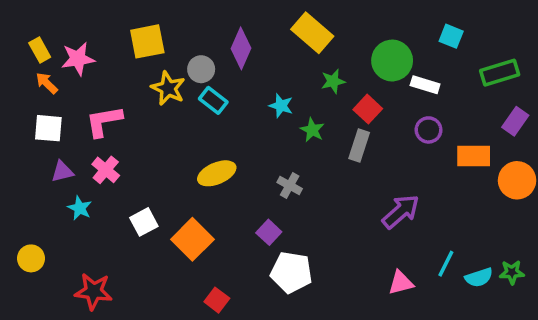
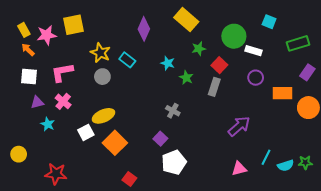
yellow square: (147, 41) -> (73, 25), moved
gray circle: (201, 69) -> (102, 77), moved
yellow ellipse: (217, 173) -> (103, 116), moved
white pentagon: (291, 272) -> (174, 162), turned -30

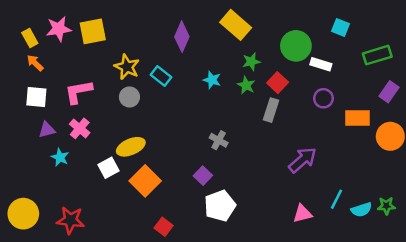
pink star: (47, 35) -> (59, 29), moved
green star: (186, 78) -> (246, 85), moved
yellow circle: (19, 154) -> (23, 214), moved, size x1.5

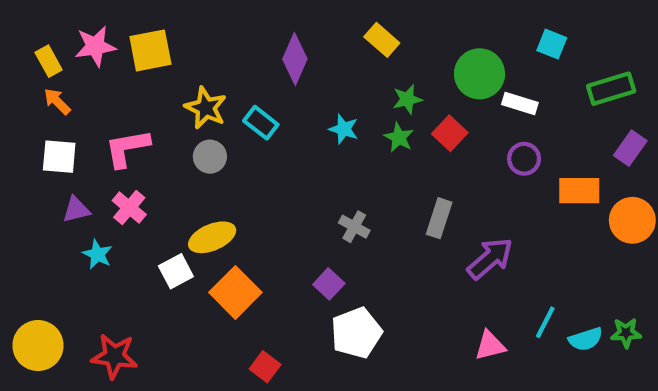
yellow rectangle: (236, 25) -> (382, 40), size x0.7
gray rectangle: (271, 110) -> (439, 218), moved

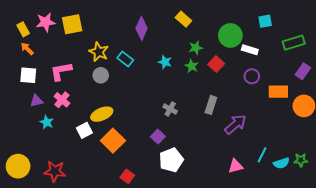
cyan square: (552, 44) -> (265, 21), turned -32

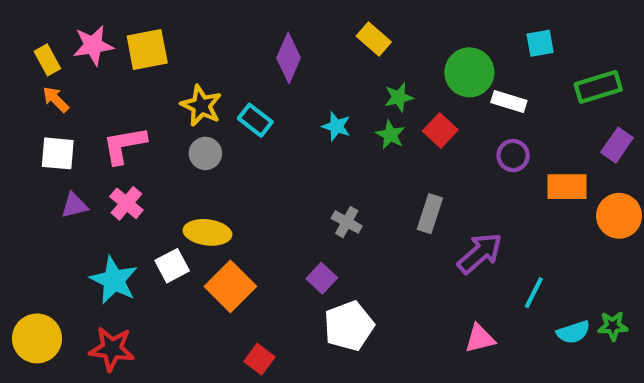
yellow ellipse: (102, 114) -> (207, 232), turned 30
cyan star: (47, 122) -> (114, 280), moved, size x1.6
cyan line: (262, 155) -> (534, 293), moved

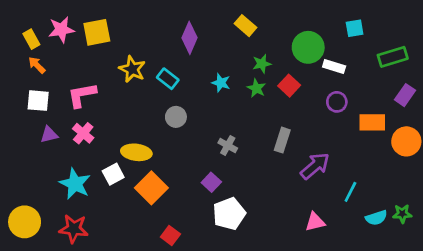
gray circle: (205, 153) -> (176, 117), moved

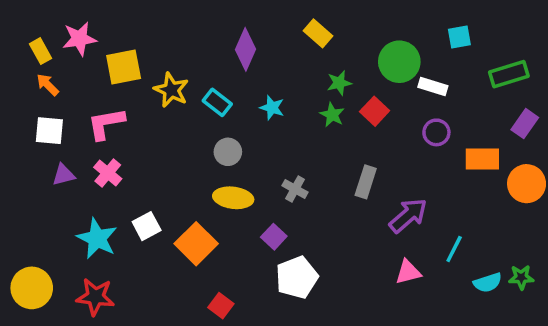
yellow square: (97, 32) -> (124, 67), moved
cyan star: (221, 83) -> (272, 108), moved
yellow ellipse: (136, 152) -> (233, 198), moved
pink triangle: (315, 222) -> (408, 272), moved

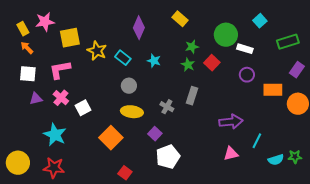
cyan square: (459, 37) -> (260, 21), turned -32
gray rectangle: (366, 182) -> (192, 96), moved
purple arrow: (408, 215) -> (231, 122), turned 35
white square: (147, 226) -> (83, 108), moved

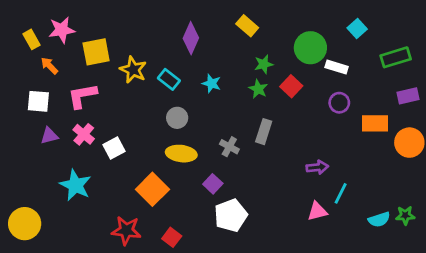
orange arrow: (27, 48) -> (49, 66), moved
purple rectangle: (297, 70) -> (408, 96), turned 42
purple arrow: (231, 122) -> (317, 167), size x0.7
cyan line: (257, 141) -> (341, 193), moved
red star: (54, 168) -> (126, 230), moved

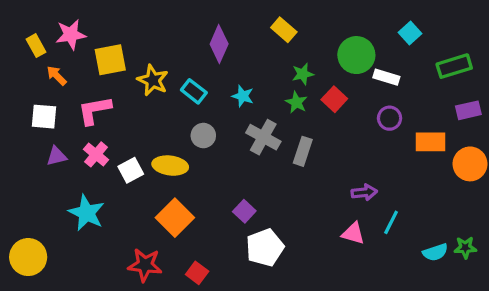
gray cross: (229, 147) -> (263, 137), moved, size x1.5
yellow ellipse: (181, 154) -> (170, 166), moved
pink triangle: (317, 211) -> (353, 233), moved, turned 30

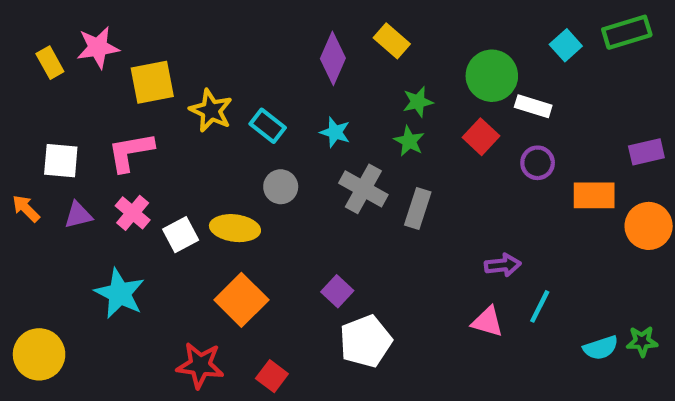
purple diamond: (219, 44) -> (333, 58), moved
green rectangle: (454, 66) -> (627, 32), moved
orange arrow: (57, 76) -> (26, 209), moved
red square: (334, 99) -> (481, 137), moved

